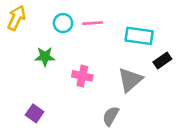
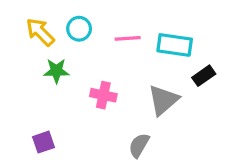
yellow arrow: (16, 18) -> (40, 32), moved, turned -70
pink line: (93, 23) -> (128, 38), moved
purple square: (35, 113) -> (43, 142), turned 36

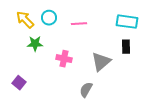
cyan rectangle: (175, 45) -> (127, 22), moved
black rectangle: (204, 76) -> (126, 47), turned -56
purple square: (43, 142) -> (19, 83), moved, turned -32

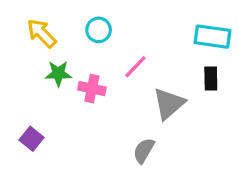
cyan circle: (49, 18) -> (99, 30), moved
pink line: (79, 24) -> (135, 67), moved, turned -42
pink cross: (64, 59) -> (92, 89), moved

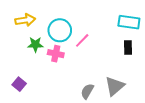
cyan circle: (99, 30) -> (60, 30), moved, size x1.5
yellow arrow: (42, 33) -> (25, 20), turned 126
gray triangle: (169, 104) -> (115, 86), moved

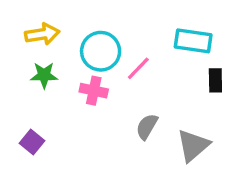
cyan rectangle: (129, 22) -> (193, 41), moved
green star: (35, 44) -> (44, 75), moved
gray semicircle: (87, 91) -> (147, 127), moved

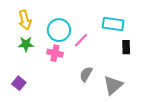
yellow arrow: (42, 34) -> (25, 20), turned 84

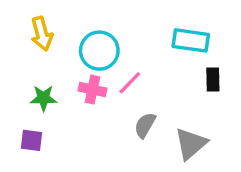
pink line: (81, 40) -> (130, 83), moved
green star: (26, 44) -> (43, 98), moved
purple square: (19, 83) -> (32, 140), turned -32

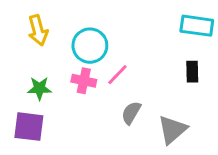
cyan rectangle: (191, 40) -> (197, 26), moved
purple square: (32, 140) -> (29, 127), size x1.5

